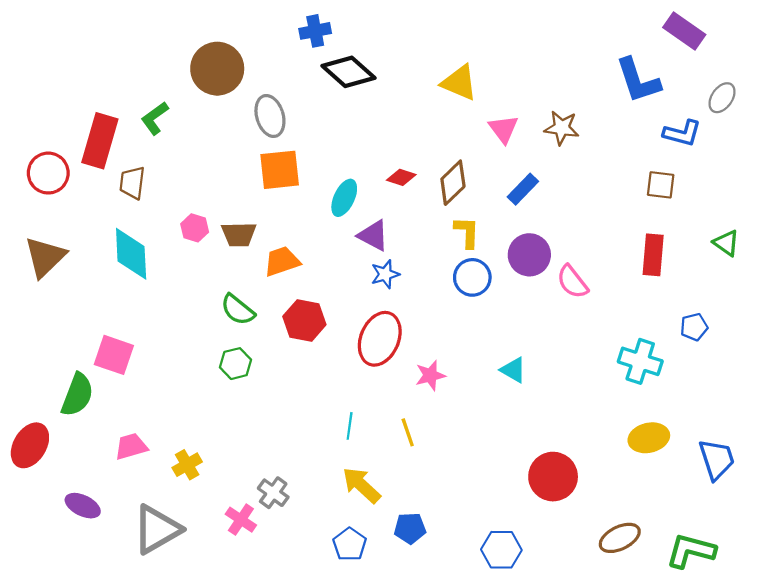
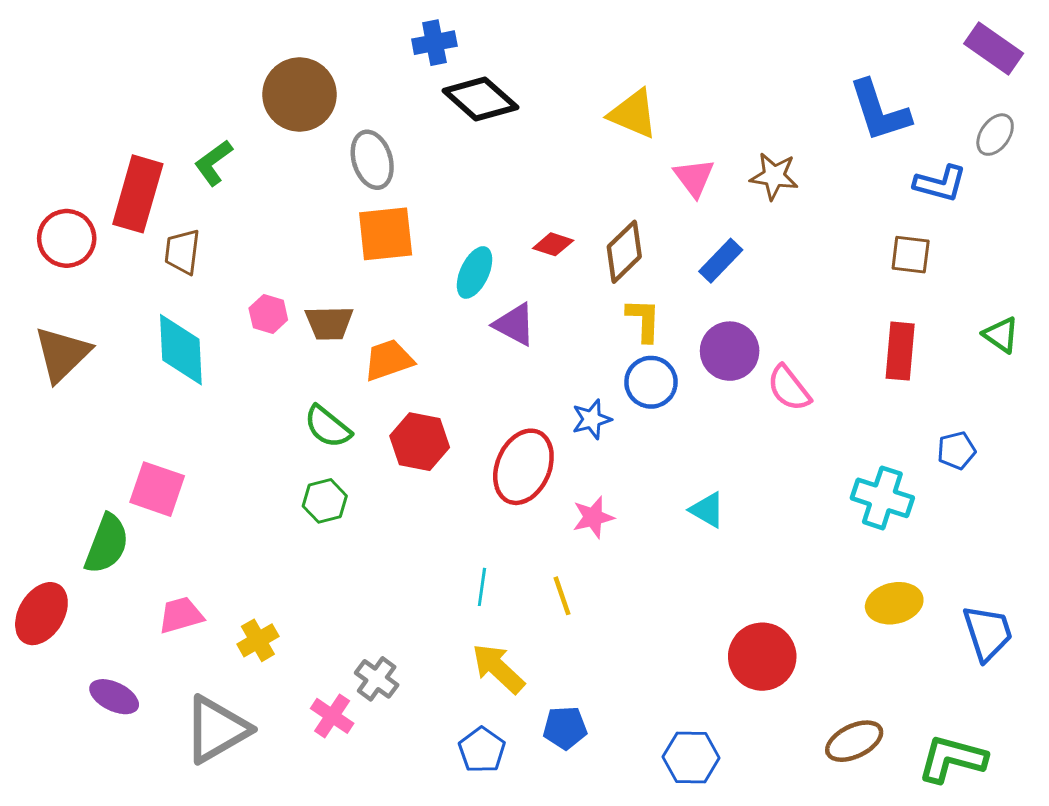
purple rectangle: (684, 31) -> (994, 49), moved
blue star: (385, 274) -> (592, 419), moved

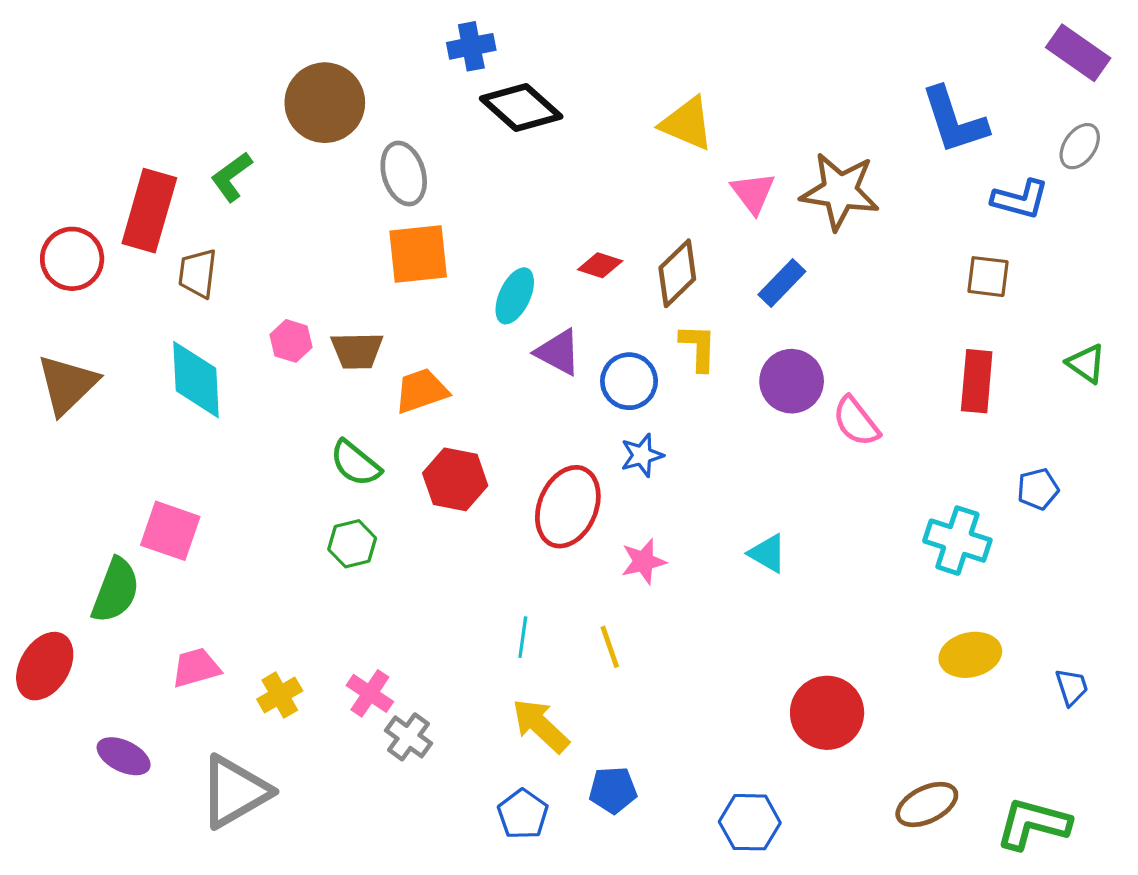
brown star: (774, 176) -> (840, 191), size x1.5
blue circle: (651, 382) -> (629, 381), moved
blue trapezoid: (988, 633) -> (1072, 687), size x0.6
pink cross: (332, 716) -> (370, 693), moved

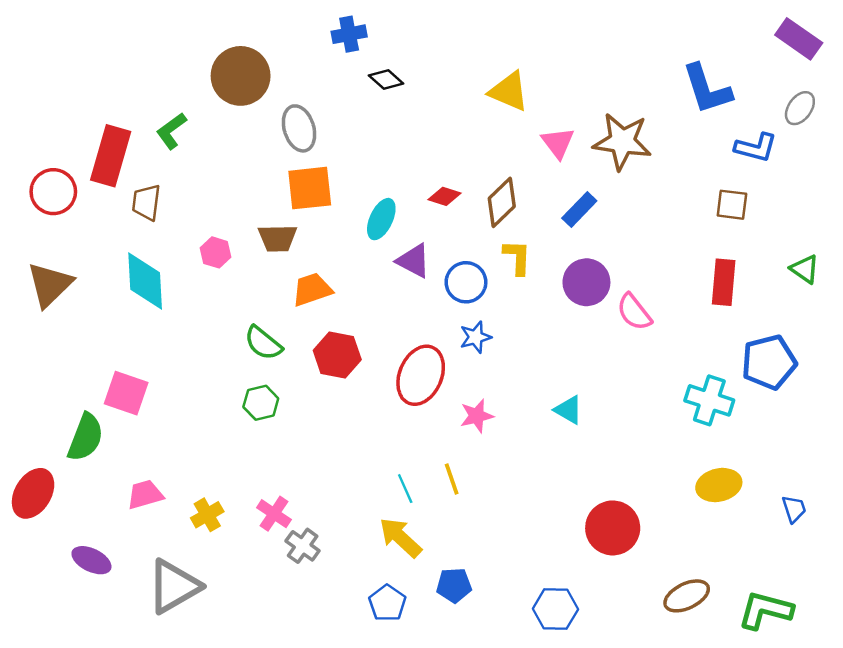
black diamond: (521, 108) -> (386, 79), size x0.6
brown trapezoid: (357, 351) -> (278, 238), moved
blue pentagon: (1038, 489) -> (769, 362), size x1.8
cyan line: (523, 637) -> (405, 489), moved, turned -32

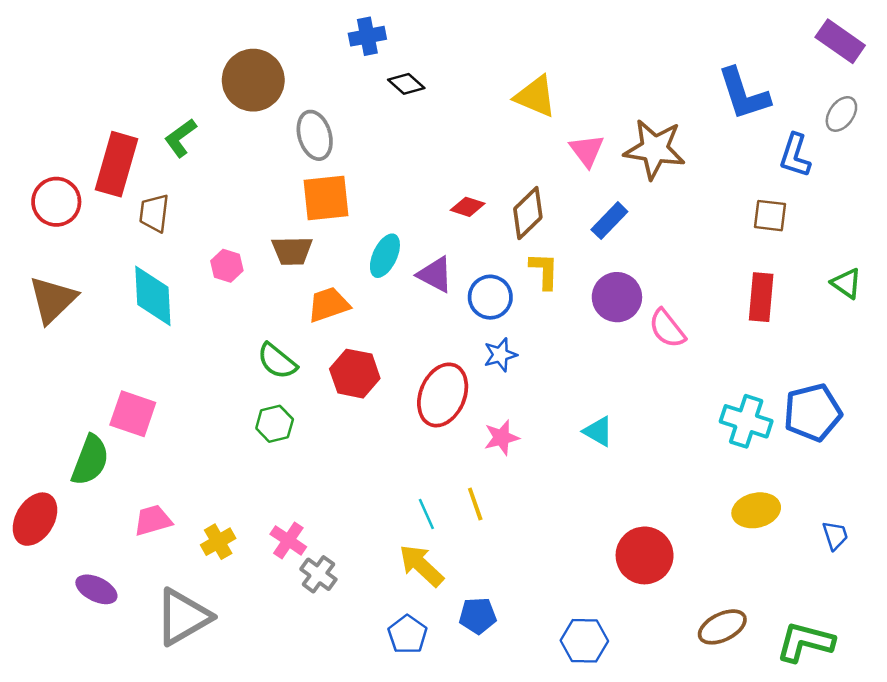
blue L-shape: (756, 147) -> (795, 155), turned 93
cyan ellipse: (381, 219) -> (385, 256), moved
blue pentagon: (769, 362) -> (813, 412), moved

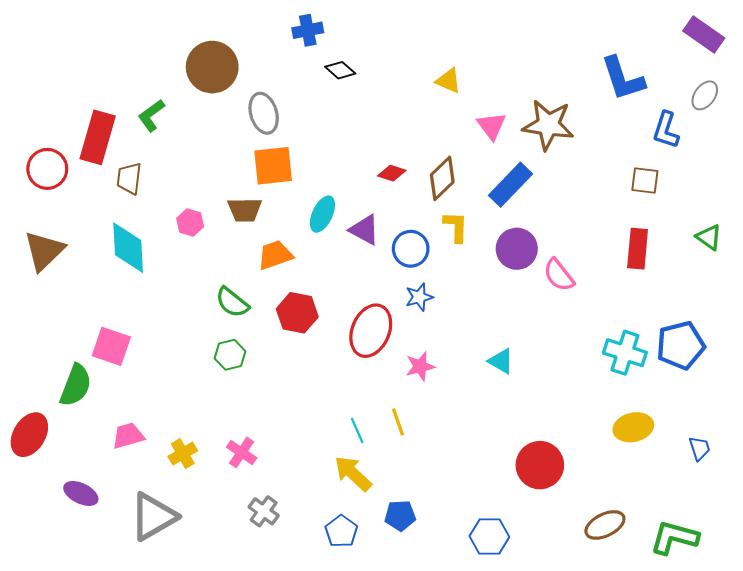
yellow triangle: (535, 96) -> (448, 81), size x0.7
blue rectangle: (609, 221) -> (510, 185), size x1.4
gray cross: (318, 574) -> (264, 511), moved

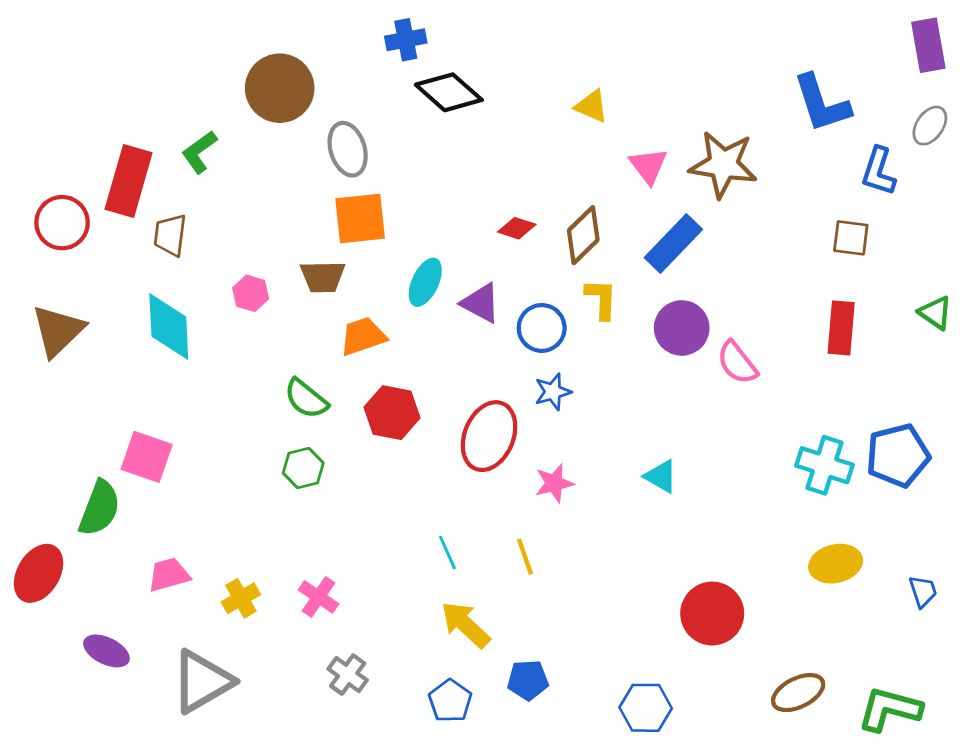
purple rectangle: (704, 34) -> (928, 45), turned 45
black diamond: (340, 70) -> (449, 92), size x1.6
cyan line: (357, 430) -> (447, 553), moved

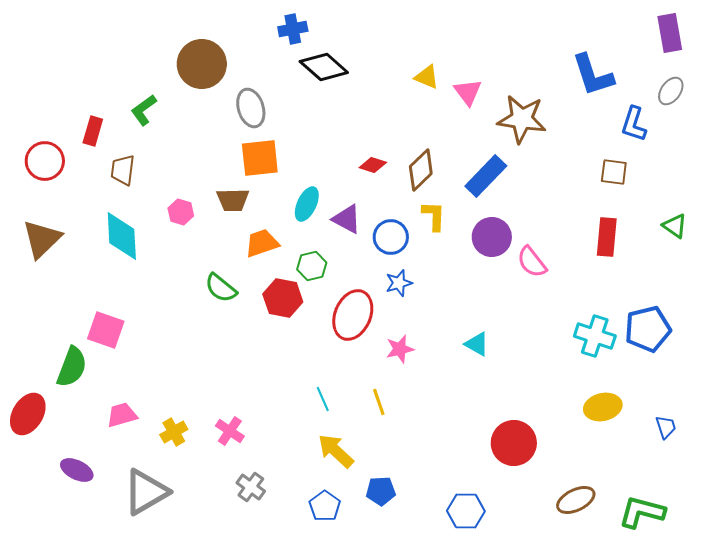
pink triangle: (648, 166) -> (468, 92), moved
red rectangle: (129, 181) -> (93, 131), size x0.6
green hexagon: (303, 468) -> (312, 266), moved

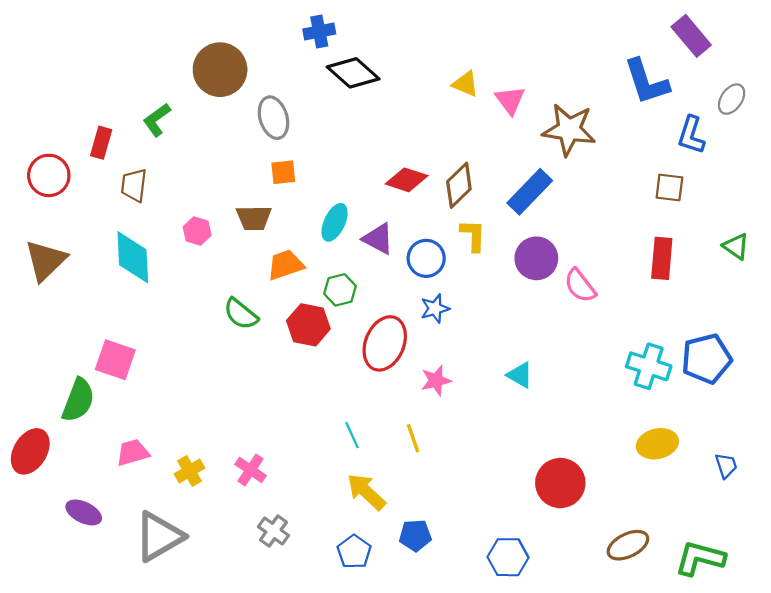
purple rectangle: (670, 33) -> (691, 36), moved, turned -30
orange square: (260, 158) -> (283, 172), size x0.6
red diamond: (373, 165) -> (407, 180), size x1.4

